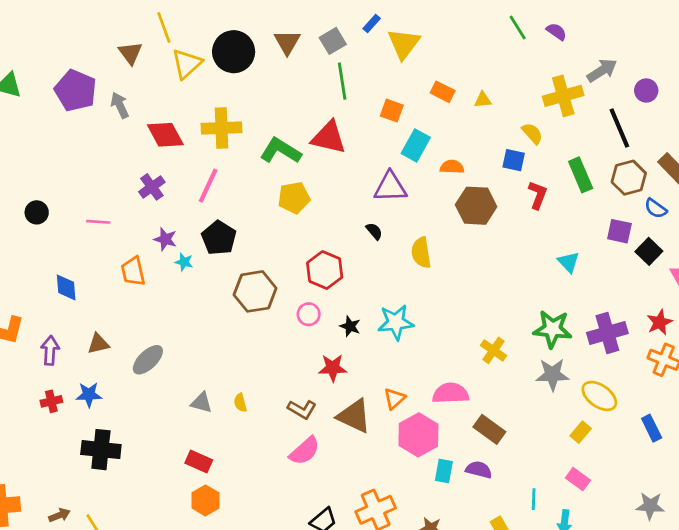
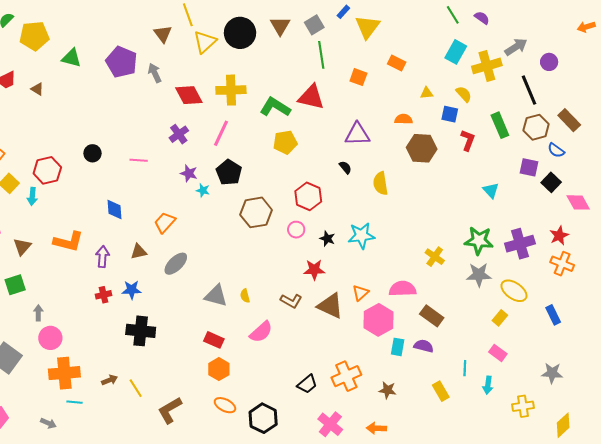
yellow triangle: (483, 100) -> (427, 93), moved
cyan rectangle: (416, 145) -> (456, 52), moved
orange trapezoid: (133, 271) -> (165, 223), moved, turned 55
gray triangle: (201, 403) -> (216, 296), size x1.4
pink semicircle: (305, 451) -> (261, 332), moved

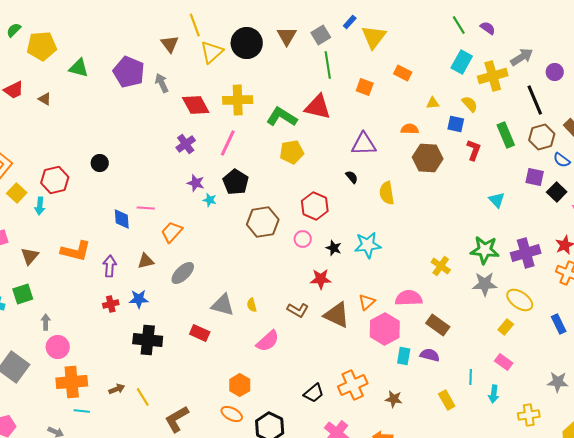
pink line: (139, 160) -> (146, 208), moved
red rectangle: (214, 340) -> (200, 333), moved
orange hexagon: (219, 369) -> (240, 385), moved

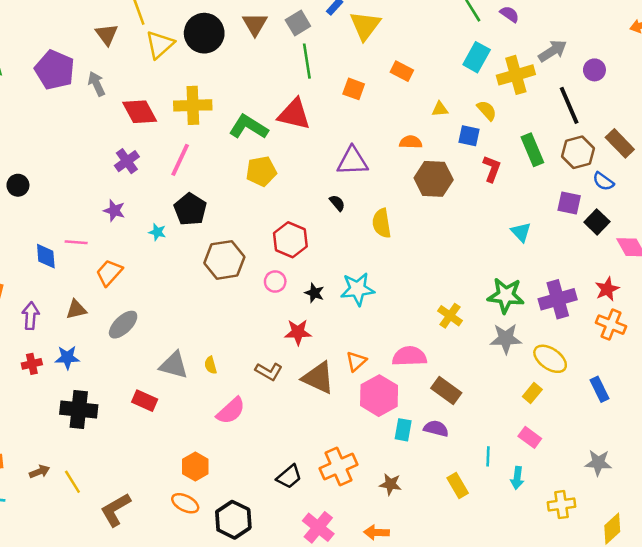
purple star: (196, 183) -> (114, 211), moved

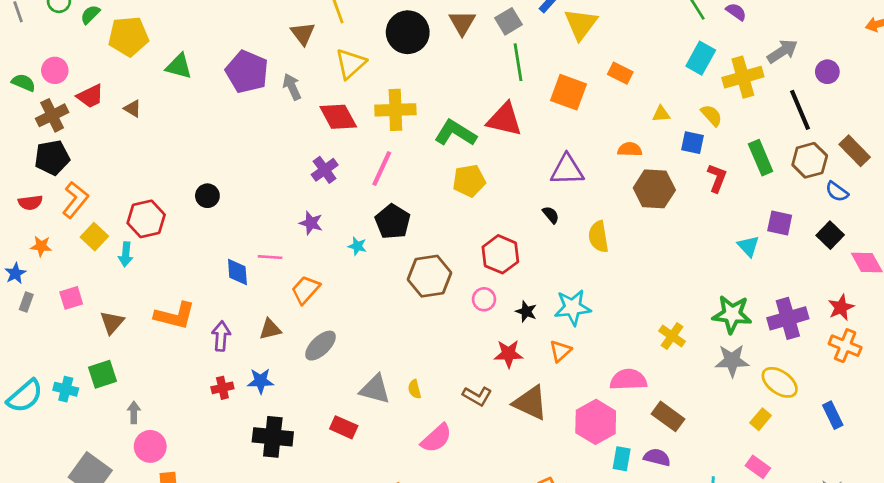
yellow triangle: (160, 45) -> (350, 64), moved
orange square: (354, 89) -> (568, 92), size x1.5
purple square: (569, 203) -> (780, 223), moved
orange triangle: (356, 361) -> (560, 351), moved

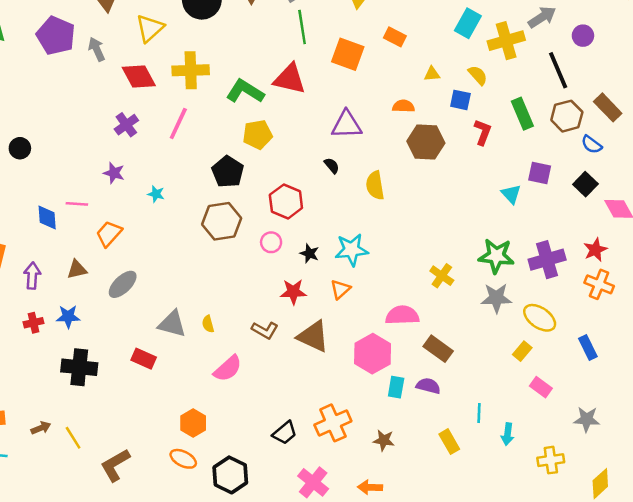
black pentagon: (393, 222) -> (228, 172), moved
pink rectangle: (758, 467) -> (541, 387), moved

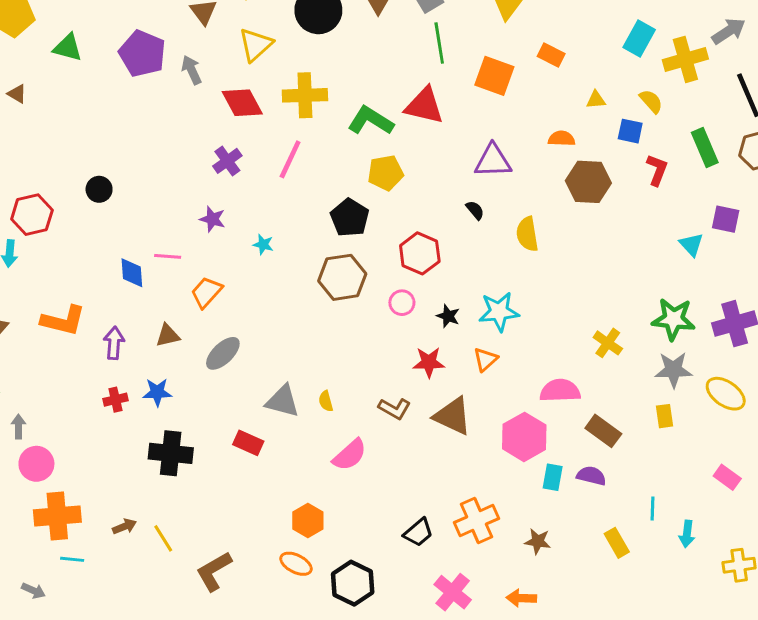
yellow rectangle: (522, 351) -> (664, 416), moved, turned -48

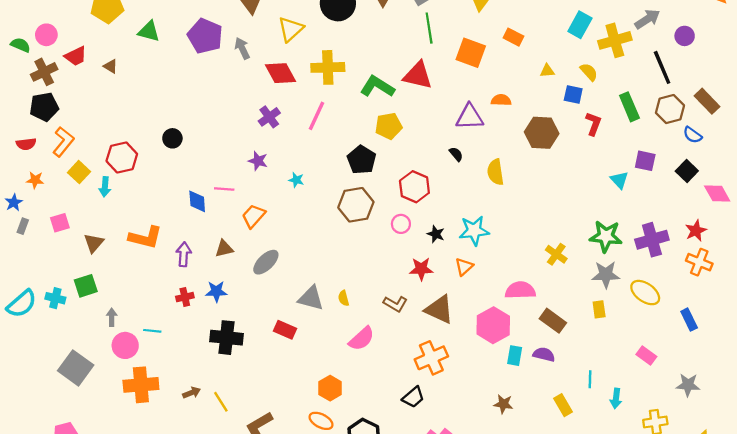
orange semicircle: (562, 139) -> (501, 100), moved
orange cross: (477, 520) -> (431, 358), moved
cyan line: (72, 559) -> (152, 331), moved

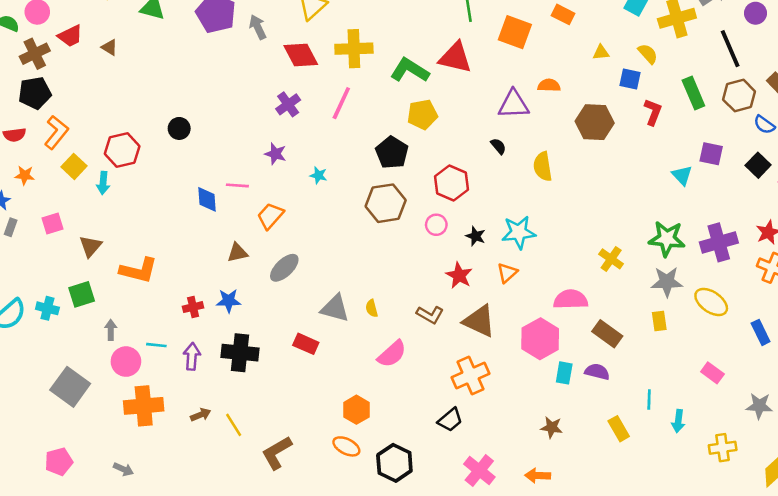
orange L-shape: (145, 237) -> (139, 270), moved
purple arrow: (184, 254) -> (192, 356), moved
red star: (421, 269) -> (459, 275), turned 30

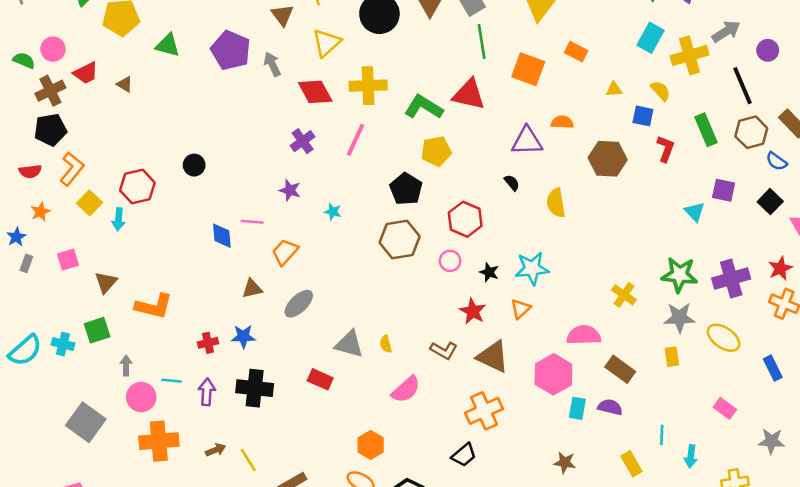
orange star: (25, 175) -> (40, 212), turned -30

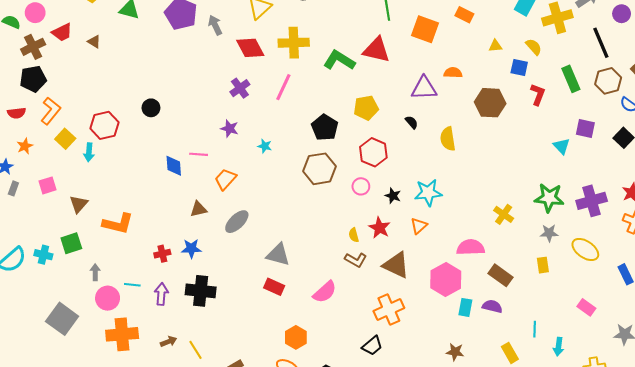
yellow pentagon: (436, 151) -> (366, 108), moved
gray star: (679, 318) -> (549, 233), size x0.7
yellow semicircle: (386, 344) -> (354, 235), moved
red rectangle: (320, 379) -> (274, 287), moved

